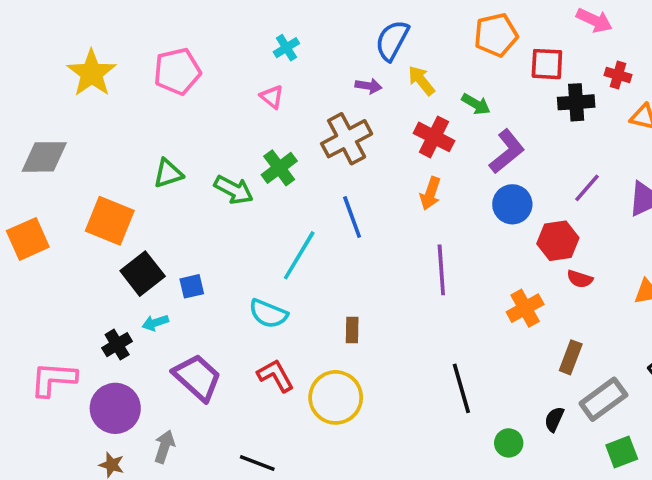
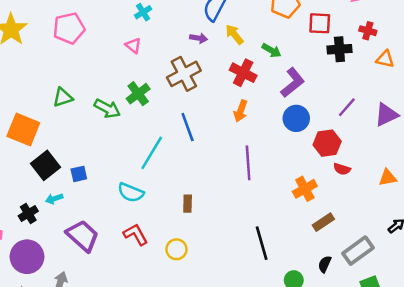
brown rectangle: (571, 357) -> (323, 222), moved, turned 35
yellow circle: (336, 397) -> (176, 249), size x0.6

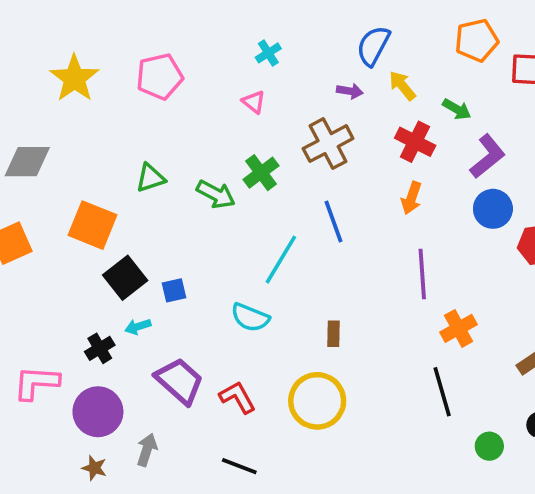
orange cross: (305, 189) -> (459, 328), moved
red L-shape: (136, 234) -> (237, 397), moved
yellow circle: (176, 249) -> (317, 401), size x1.8

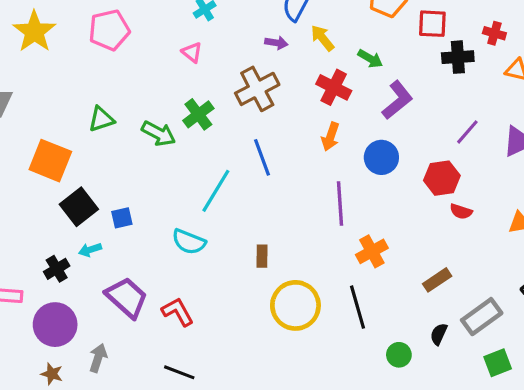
blue circle: (493, 209) -> (381, 157), moved
yellow circle: (317, 401) -> (295, 305), moved

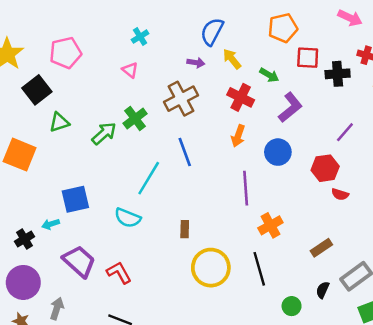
red square: (432, 24) -> (308, 58), moved
green arrow: (159, 134) -> (104, 133), turned -70
black square: (79, 207) -> (37, 90), moved
blue square: (122, 218) -> (75, 199), size x1.6

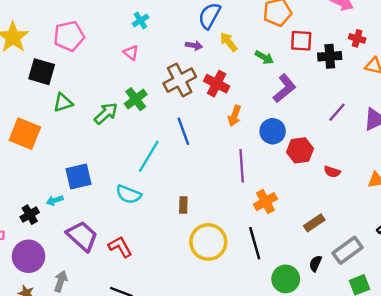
black square: (37, 90) -> (42, 72), turned -36
red cross: (241, 97) -> (217, 84), moved
red hexagon: (325, 168) -> (300, 150), moved
green circle: (292, 306) -> (286, 279), size x1.5

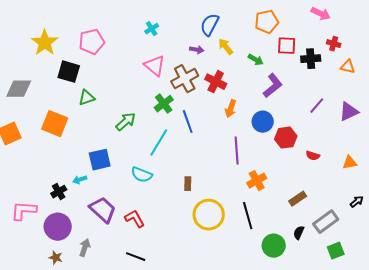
pink triangle: (131, 53) -> (155, 66), moved, size x1.6
green cross: (136, 99) -> (164, 104), moved
green arrow: (106, 113) -> (126, 122), moved

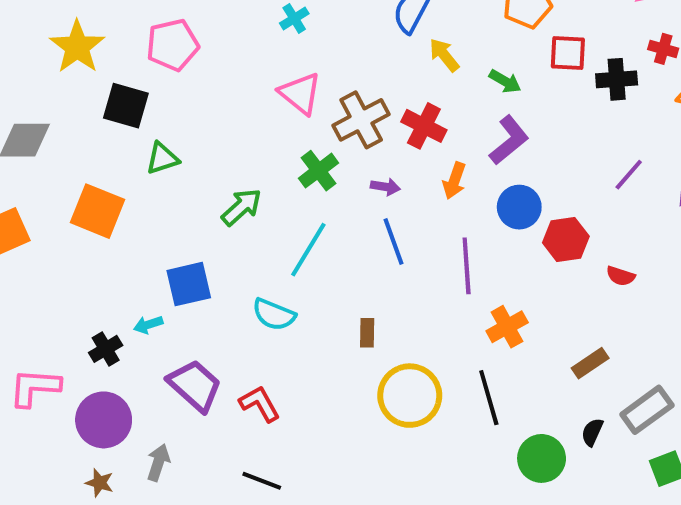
purple arrow: (197, 50) -> (385, 187), moved
purple L-shape: (273, 86) -> (509, 140), moved
blue line: (188, 122) -> (394, 242), moved

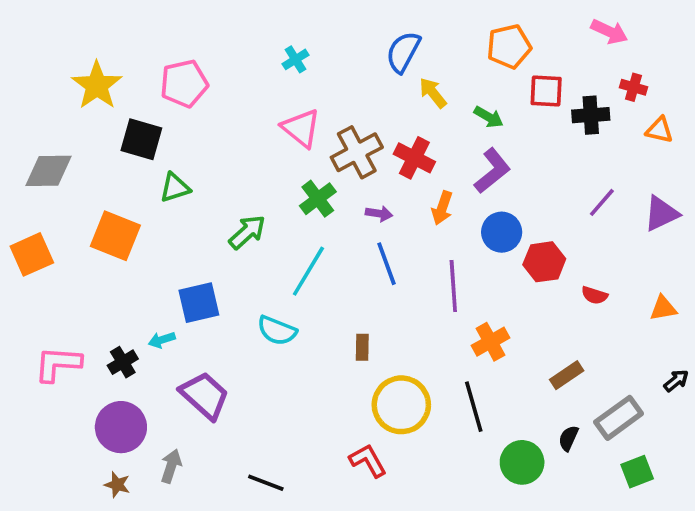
pink L-shape: (35, 387) -> (58, 364), moved
red L-shape: (260, 404) -> (368, 461), moved

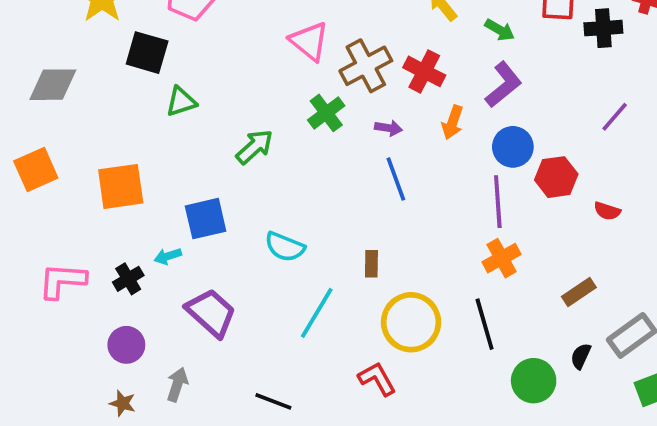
orange square: (115, 236) -> (121, 186), moved, turned -30
cyan line: (308, 271) -> (317, 313), moved
purple line: (453, 286) -> (498, 202), moved
purple circle: (121, 427) -> (126, 345), size x0.7

